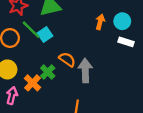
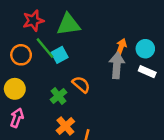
gray arrow: (85, 70) -> (117, 65), moved
orange cross: (32, 83) -> (65, 126), moved

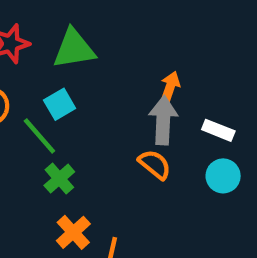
green line: (45, 48) -> (39, 136), moved
cyan circle: (145, 49) -> (223, 176), moved
orange semicircle: (81, 84) -> (155, 164), moved

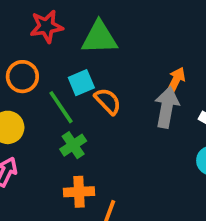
orange semicircle: (155, 164) -> (108, 101), moved
orange cross: (73, 232) -> (79, 192), turned 32

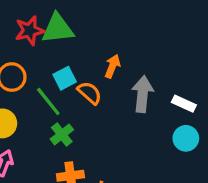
green triangle: (99, 38) -> (58, 29), moved
orange arrow: (176, 80) -> (112, 66), moved

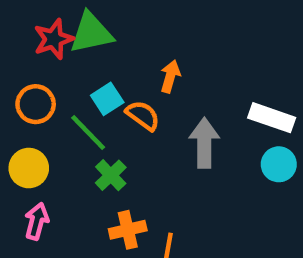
gray arrow: (142, 94) -> (204, 143), moved
white rectangle: (184, 104) -> (272, 118), size x1.4

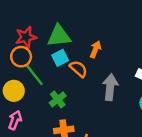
green triangle: (91, 33) -> (59, 36), moved
red star: (54, 39) -> (26, 37), moved
green line: (88, 132) -> (34, 75), moved

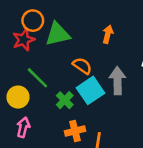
orange arrow: (96, 49) -> (108, 34), moved
orange circle: (21, 57) -> (33, 21), moved
cyan square: (60, 58) -> (90, 90), moved, size x1.5

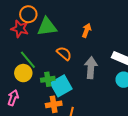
red star: (24, 40) -> (20, 29), turned 30
cyan square: (90, 90) -> (61, 86), moved
yellow circle: (18, 97) -> (23, 73), moved
green cross: (65, 100) -> (48, 79), turned 32

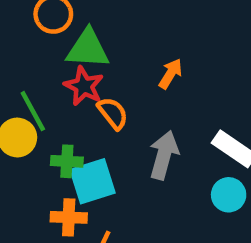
red star: (20, 29) -> (84, 86), moved

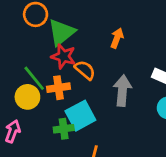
green triangle: (88, 49) -> (61, 32), turned -32
green cross: (67, 161) -> (64, 129), moved
orange cross: (69, 217) -> (58, 88), moved

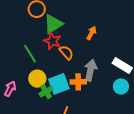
orange cross: (58, 88) -> (78, 82), moved
yellow circle: (27, 97) -> (37, 79), moved
green cross: (64, 129) -> (46, 92), turned -32

